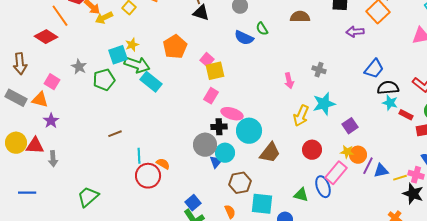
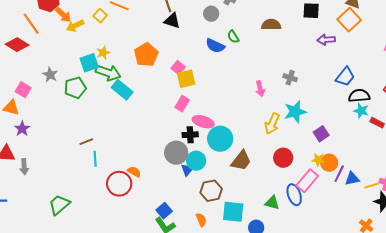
cyan line: (139, 156) -> (95, 159), moved

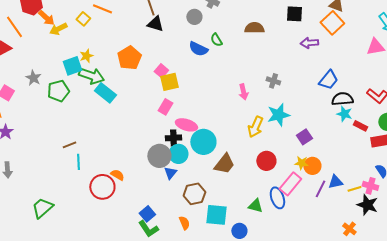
cyan circle: (196, 161) -> (178, 154), moved
purple line: (339, 174) -> (320, 189), moved

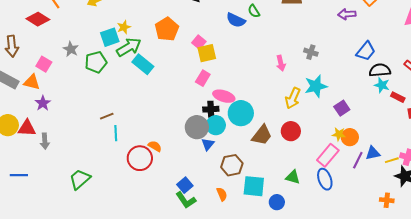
green arrow: (91, 76) -> (129, 47), turned -50
red circle: (266, 161) -> (291, 131), moved
blue ellipse: (277, 198) -> (325, 179), moved
orange cross: (349, 229) -> (387, 200), turned -32

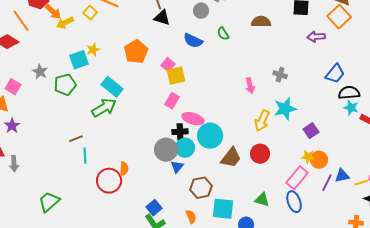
blue semicircle: (236, 20) -> (193, 41), moved
green arrow: (129, 47) -> (104, 108), moved
orange semicircle: (155, 146) -> (124, 169), turned 64

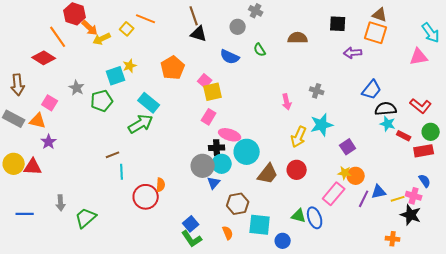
orange square: (339, 17) -> (376, 33), turned -30
gray arrow: (14, 164) -> (61, 203), moved
blue ellipse: (294, 202) -> (315, 218), moved

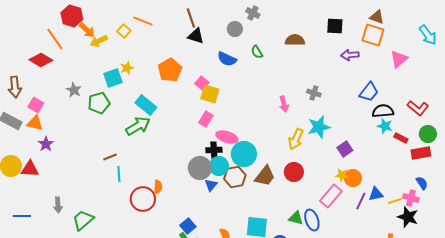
pink triangle: (419, 57) -> (399, 59), moved, turned -30
yellow square: (213, 92) -> (210, 94), turned 30
pink square: (50, 103) -> (36, 105), moved
brown hexagon: (238, 204) -> (235, 177), moved

